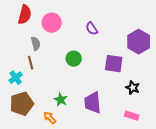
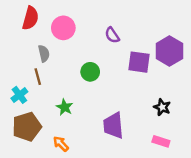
purple square: (114, 64) -> (139, 62), moved
green star: (61, 100) -> (65, 107), moved

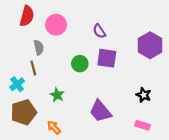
purple square: (139, 62) -> (107, 58), moved
purple trapezoid: (113, 125) -> (100, 111), turned -35

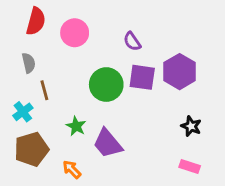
purple hexagon: (150, 45) -> (180, 72), moved
gray semicircle: (39, 47) -> (29, 63), moved
green circle: (80, 64) -> (106, 85), size x1.5
purple trapezoid: (100, 111) -> (108, 143), moved

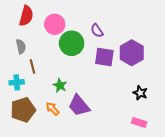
green circle: (106, 85) -> (72, 43), moved
cyan cross: (23, 112) -> (17, 82), turned 32
green star: (76, 126) -> (60, 85), moved
orange arrow: (72, 169) -> (53, 109), moved

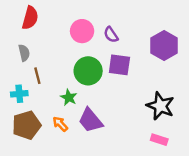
pink circle: (55, 24) -> (82, 31), moved
green circle: (72, 43) -> (88, 71), moved
purple hexagon: (132, 53) -> (164, 46), moved
black star: (140, 93) -> (160, 106), size x1.6

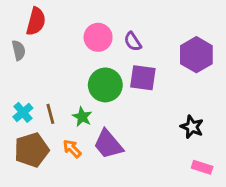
gray semicircle: (24, 53) -> (19, 50), moved
brown line: (37, 76) -> (50, 114), moved
cyan cross: (19, 94) -> (23, 112), turned -35
black star: (160, 106) -> (192, 127), size x0.7
pink rectangle: (159, 140) -> (202, 167), moved

